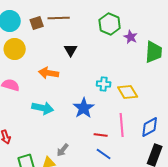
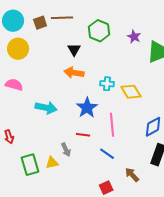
green hexagon: (110, 24) -> (99, 31), moved
orange arrow: (49, 73) -> (74, 73), moved
pink line: (122, 125) -> (112, 125), moved
red line: (101, 135) -> (83, 135), moved
gray arrow: (63, 150) -> (66, 150), turned -64

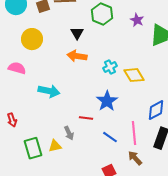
yellow circle: (18, 49) -> (32, 39), moved
cyan cross: (107, 84) -> (110, 67), turned -32
blue star: (87, 108) -> (107, 101), moved
pink line: (112, 125) -> (134, 133), moved

